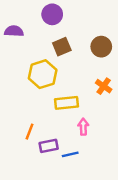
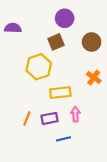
purple circle: (52, 14) -> (65, 18), moved
purple rectangle: (49, 146) -> (50, 118), moved

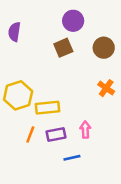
purple semicircle: (13, 28) -> (14, 32), turned -84
yellow hexagon: (39, 67) -> (18, 95), moved
yellow rectangle: (60, 93) -> (47, 108), moved

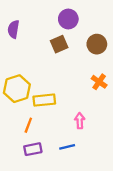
purple rectangle: (56, 135) -> (33, 149), moved

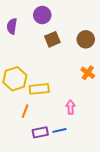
purple circle: (68, 19) -> (42, 15), moved
purple rectangle: (33, 149) -> (40, 132), moved

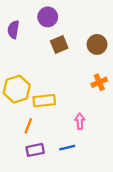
orange cross: (88, 73) -> (99, 82), turned 32
purple rectangle: (40, 132) -> (35, 150), moved

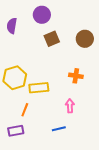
orange cross: (99, 82) -> (76, 76), moved, turned 32
purple rectangle: (35, 150) -> (16, 131), moved

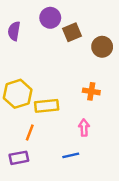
brown square: (52, 39) -> (72, 32), moved

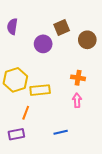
purple circle: (50, 18) -> (43, 44), moved
pink arrow: (84, 128) -> (77, 100), moved

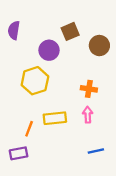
yellow hexagon: (15, 80) -> (35, 81), moved
yellow rectangle: (40, 90) -> (55, 118), moved
blue line: (61, 132) -> (96, 151), moved

